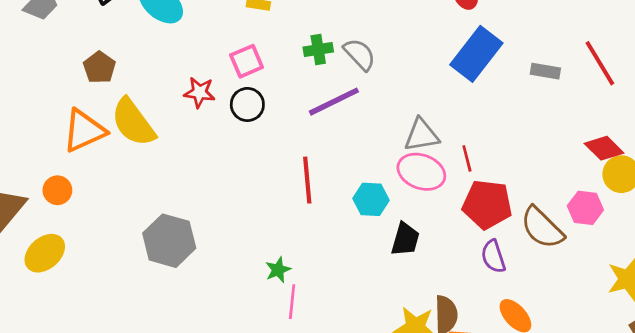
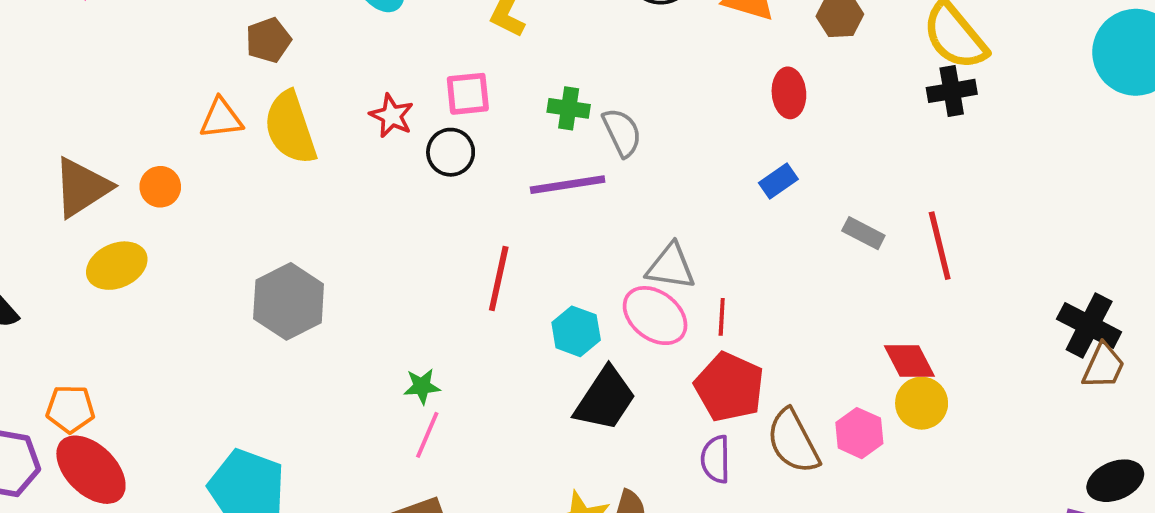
blue rectangle: (476, 54) -> (778, 181), size x0.5
orange triangle: (84, 131) -> (221, 118), size x0.7
black trapezoid: (405, 239) -> (605, 399), size x1.4

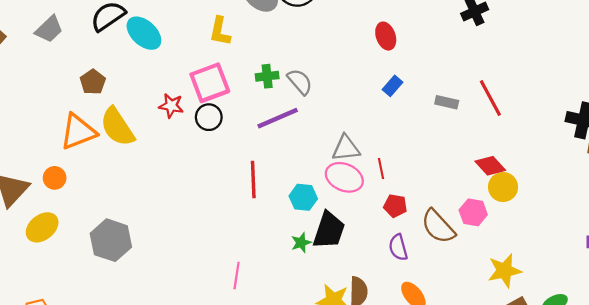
pink square: (468, 94) -> (210, 83), size x1.5
orange triangle: (221, 118) -> (78, 132), size x1.5
gray hexagon: (289, 301) -> (111, 240), moved
green star: (422, 386) -> (301, 243), moved
red pentagon: (729, 387) -> (395, 206), size x0.6

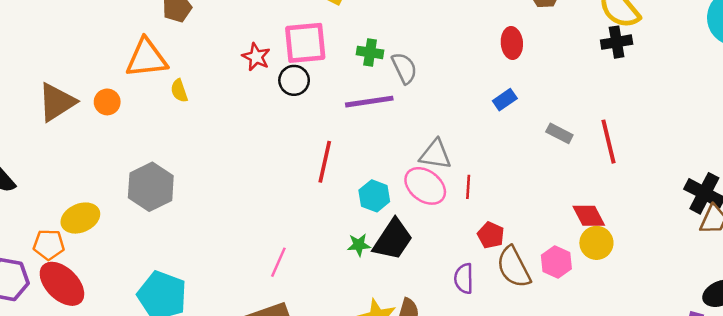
yellow semicircle: (117, 127) -> (179, 91), moved, size x0.5
red pentagon: (395, 206) -> (491, 235), moved
yellow ellipse: (42, 227) -> (80, 218), moved

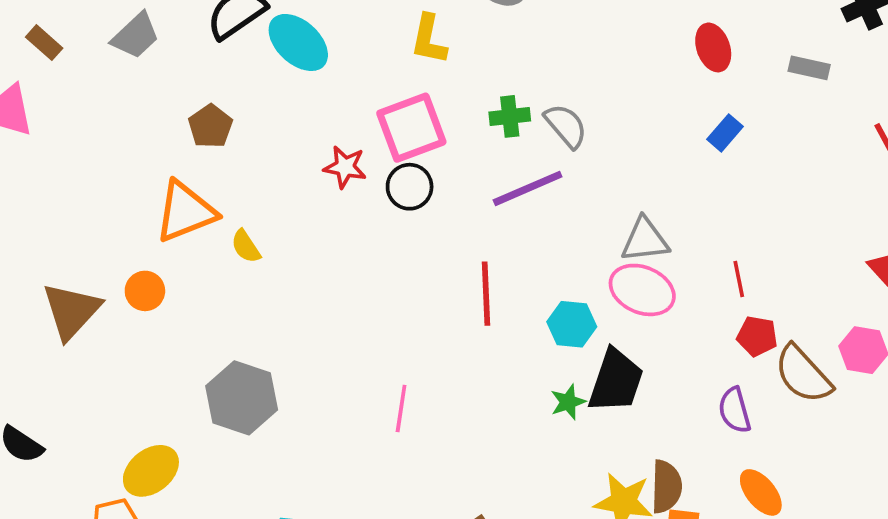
gray rectangle: (559, 133) -> (809, 68), moved
red line: (468, 187) -> (739, 279), moved
pink line: (278, 262) -> (401, 409), moved

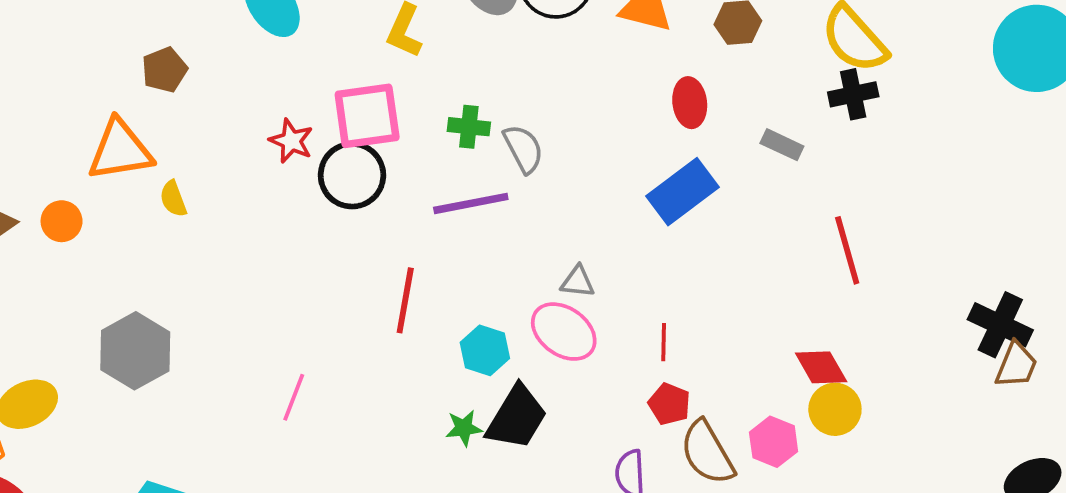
blue rectangle: (725, 133) -> (682, 192), size x1.8
black circle: (410, 187) -> (352, 175), size x1.4
gray triangle: (645, 240) -> (578, 282), size x0.7

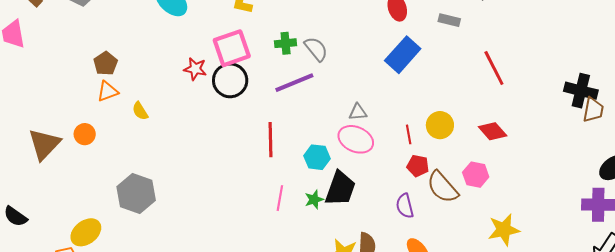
brown pentagon: (164, 70) -> (106, 63), moved
orange triangle: (120, 150) -> (108, 91), size x0.6
pink line: (294, 397) -> (280, 198), moved
yellow circle: (835, 409) -> (440, 125), moved

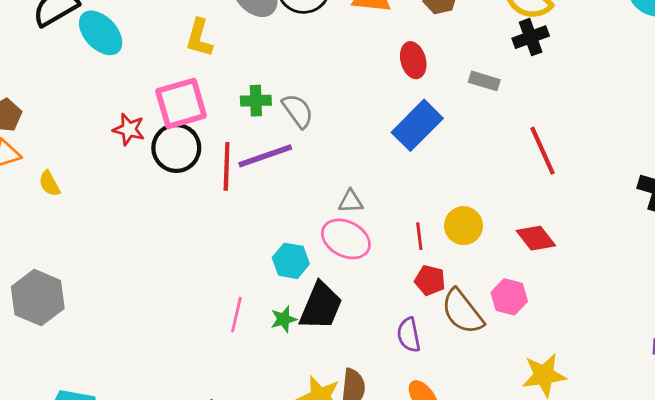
red line: (271, 140) -> (227, 166), moved

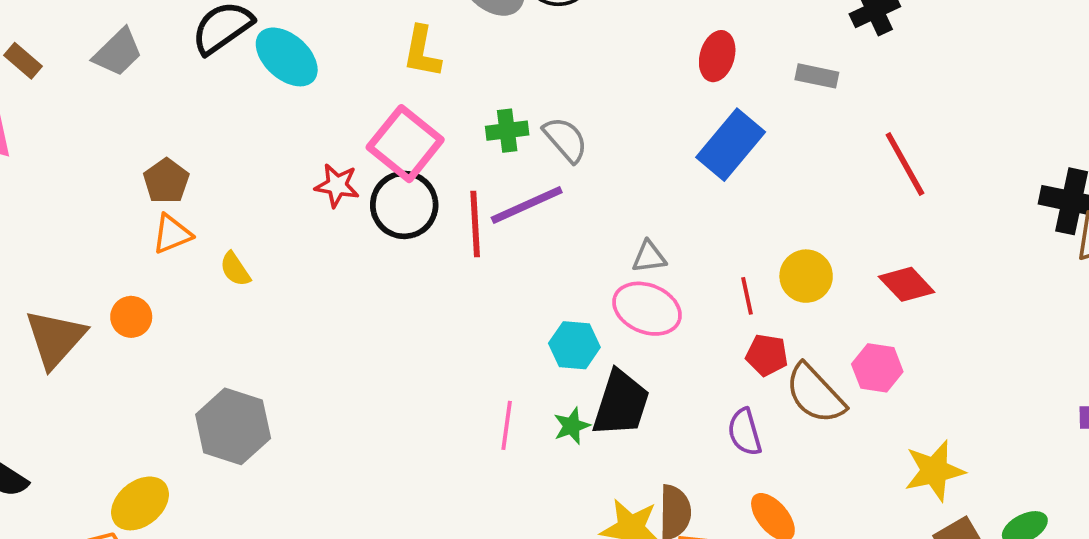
red ellipse: (413, 60) -> (717, 56), turned 36
pink square: (181, 103) -> (405, 144), turned -30

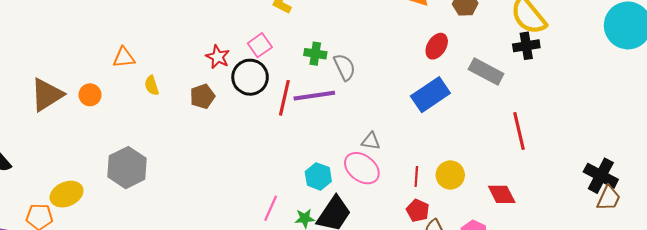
gray rectangle: (817, 76) -> (486, 72), size x1.5
pink square: (405, 144) -> (260, 45), size x0.6
brown pentagon: (166, 181) -> (202, 96), moved

